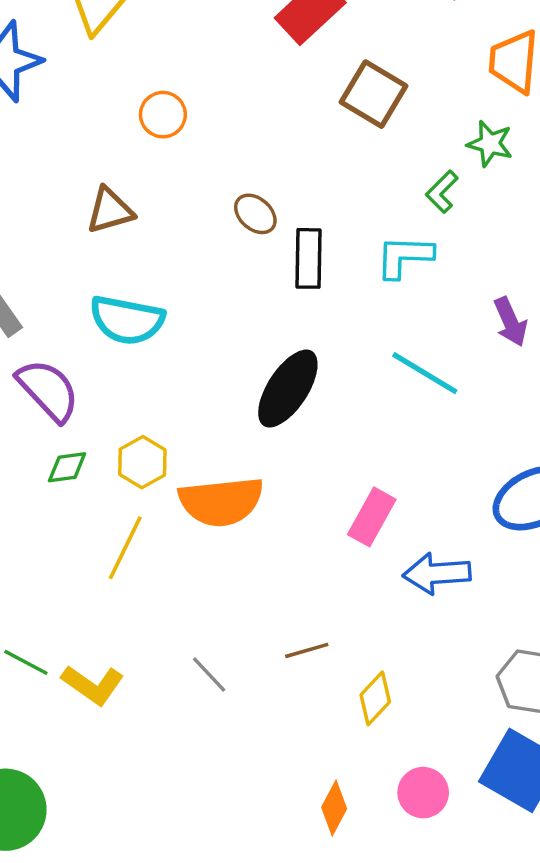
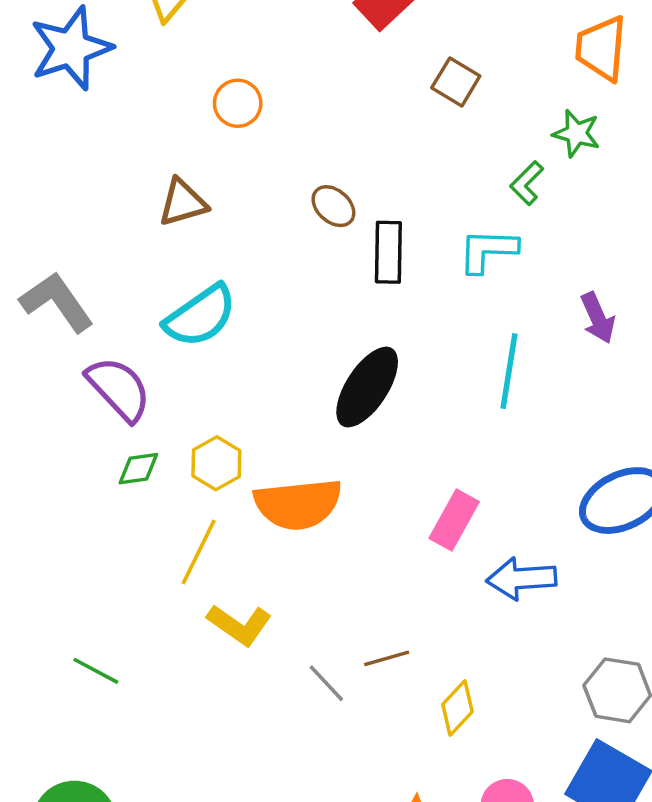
brown square: (373, 94) -> (456, 82), size x0.7
cyan semicircle: (127, 320) -> (200, 316), turned -46
cyan line: (425, 373) -> (509, 371), turned 68
gray line: (209, 674) -> (326, 683), moved
yellow L-shape: (93, 685) -> (239, 625), moved

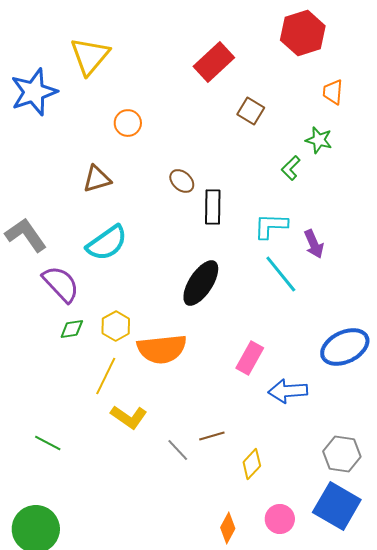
orange trapezoid: (601, 48) -> (333, 92), size x0.7
cyan L-shape: (488, 250) -> (271, 226), moved
purple arrow: (598, 318) -> (314, 244), moved
cyan line: (509, 371) -> (281, 274), turned -48

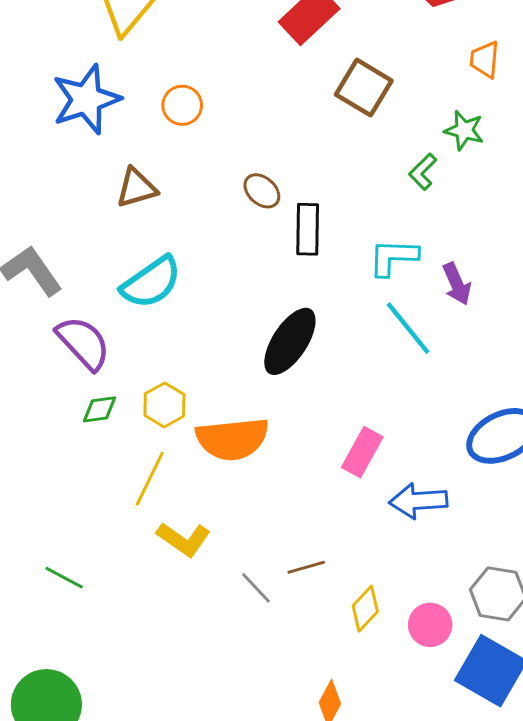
blue star: (34, 92) -> (86, 99), moved
brown square: (251, 111) -> (364, 88), size x1.4
pink circle: (280, 519) -> (430, 625), moved

